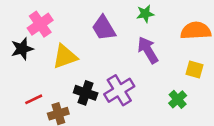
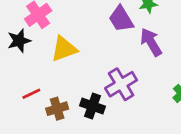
purple trapezoid: (104, 28) -> (121, 19), moved
black cross: (86, 93) -> (92, 106), moved

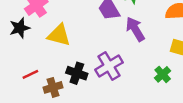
yellow triangle: (64, 49) -> (59, 35), turned 35
black cross: (92, 106) -> (77, 73), moved

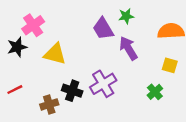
red line: (30, 74) -> (15, 90), moved

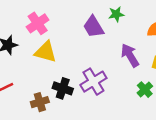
pink cross: (33, 25) -> (38, 23), moved
purple arrow: (128, 48) -> (130, 55), moved

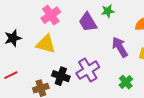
pink cross: (38, 23) -> (51, 15), moved
green cross: (145, 90) -> (126, 82), moved

